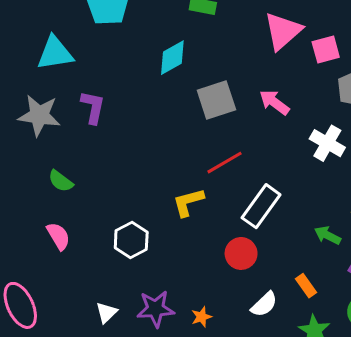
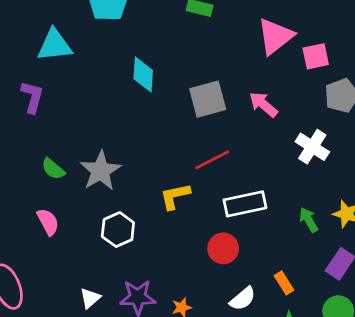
cyan diamond: (172, 58) -> (143, 74), moved, turned -60
purple L-shape: (93, 107) -> (32, 97), moved
gray star: (39, 115) -> (100, 171), moved, turned 30
white rectangle: (261, 206) -> (245, 204), turned 39
green arrow: (328, 235) -> (309, 220), moved, turned 30

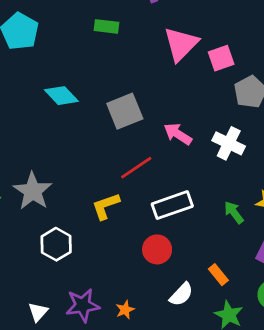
cyan diamond: (143, 74) -> (61, 96), turned -40
pink arrow: (263, 104) -> (178, 134), moved

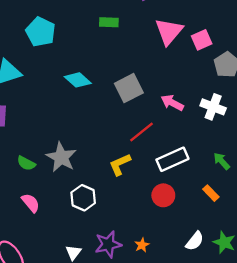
orange rectangle: (218, 275) -> (211, 193), moved
white semicircle: (181, 294) -> (195, 241), moved

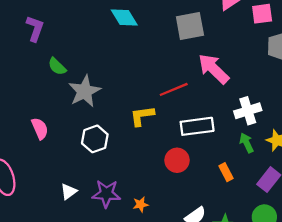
gray square: (129, 88) -> (190, 26), moved
pink arrow: (172, 103) -> (214, 69), size x1.4
white cross: (213, 107) -> (248, 111), moved, turned 35
green semicircle: (26, 163) -> (57, 66), moved

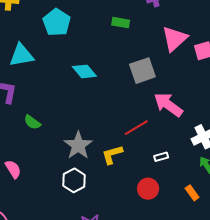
gray star: (85, 91) -> (78, 145), moved
white rectangle: (197, 126) -> (161, 157), size x0.5
pink semicircle: (40, 128) -> (13, 169), moved

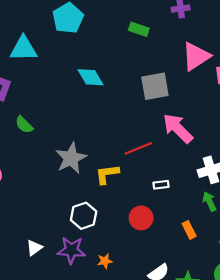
white hexagon: (74, 180) -> (84, 216), moved

